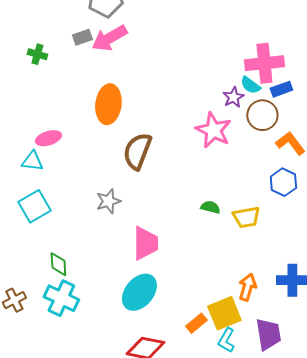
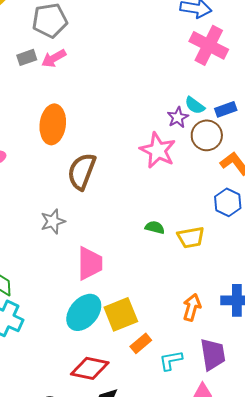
pink arrow: (109, 38) -> (54, 58), size x0.7
pink cross: (264, 63) -> (209, 45), moved, turned 33
yellow square: (224, 313) -> (121, 314), moved
cyan L-shape: (226, 340) -> (171, 360), turned 50

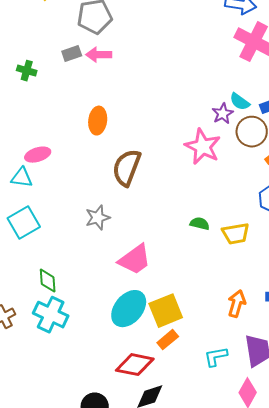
pink arrow: (54, 58) -> (99, 55), turned 30
orange ellipse: (53, 124) -> (98, 121), size x0.7
pink trapezoid: (90, 263) -> (135, 260), turned 54
orange rectangle: (141, 343) -> (168, 340), moved

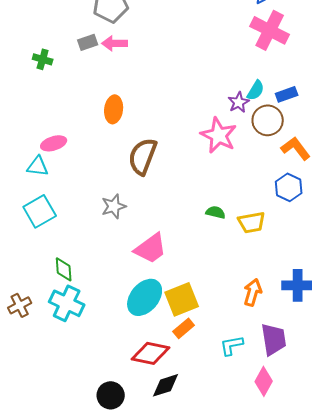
cyan semicircle: (240, 102) -> (256, 90), turned -95

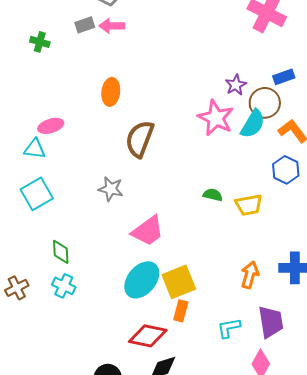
cyan semicircle: (256, 90) -> (253, 124), moved, size x1.4
gray star: (114, 206) -> (111, 189), turned 30
cyan cross: (67, 303) -> (64, 286), size x0.7
orange rectangle: (184, 328) -> (181, 311), turned -35

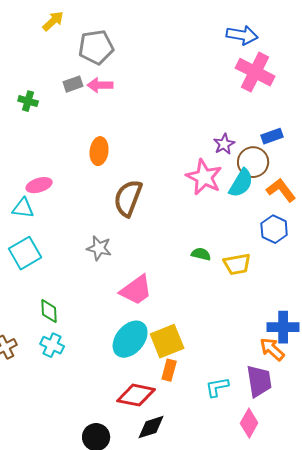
orange arrow: (250, 275) -> (272, 349), moved, turned -64

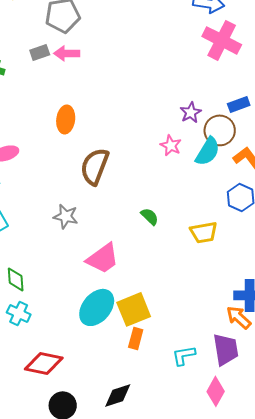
pink star: (204, 177) -> (171, 145), size x0.6
green semicircle: (201, 254) -> (150, 216), moved, turned 30
red diamond: (136, 395) -> (44, 363), moved

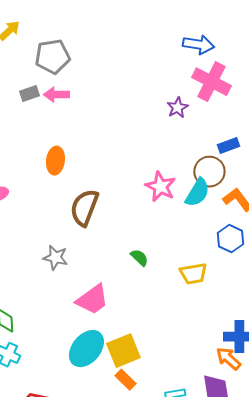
purple star: (191, 112) -> (177, 108), moved
pink star: (171, 145) -> (160, 187), size x1.4
orange rectangle: (136, 338) -> (125, 380), turned -60

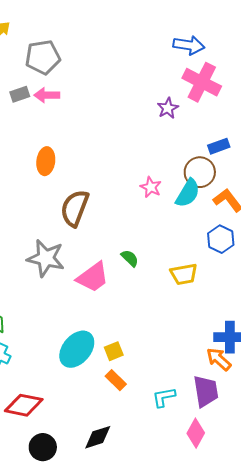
pink star: (160, 187) -> (151, 187), size x0.7
gray star: (55, 258) -> (46, 258), size x1.5
pink trapezoid: (92, 300) -> (93, 277), moved
yellow square: (123, 351) -> (114, 351), size x0.6

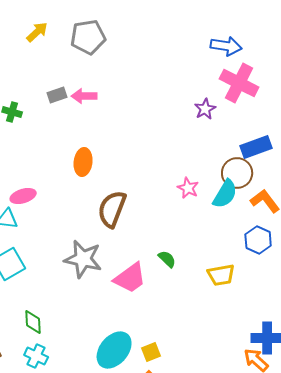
gray pentagon: (43, 57) -> (88, 37), moved
blue rectangle: (219, 146) -> (256, 147), size x1.4

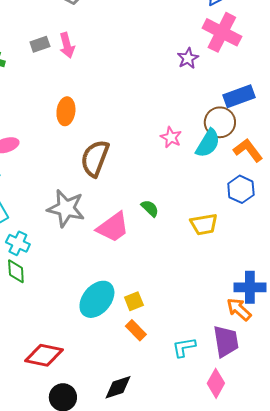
pink arrow: (84, 96) -> (67, 45), turned -105
cyan cross: (36, 356) -> (18, 243), moved

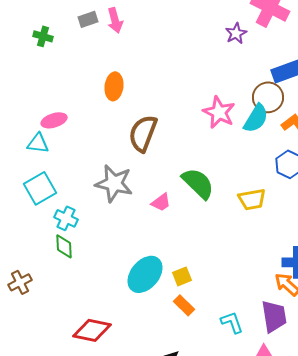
pink star: (171, 137) -> (219, 112), size x1.5
green semicircle: (150, 208) -> (198, 183), size x1.8
pink trapezoid: (113, 227) -> (161, 202), size x0.6
cyan L-shape: (184, 347) -> (232, 322), turned 80

